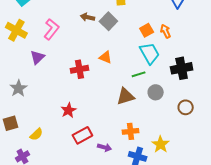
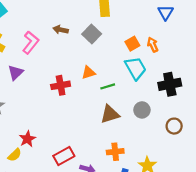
brown arrow: (87, 17) -> (61, 30), moved
orange triangle: (105, 57) -> (88, 72), turned -40
green line: (139, 74) -> (108, 86), moved
red star: (68, 110) -> (27, 139), moved

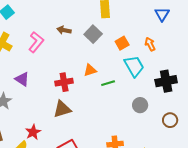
orange square: (132, 44) -> (122, 43), moved
purple triangle: (16, 72) -> (22, 79), moved, turned -42
brown triangle: (110, 114) -> (62, 109), moved

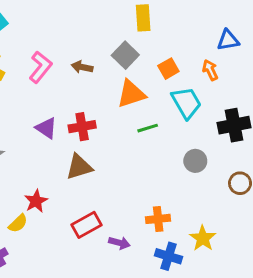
blue triangle: (162, 14) -> (228, 40), moved, turned 49
brown arrow: (64, 30) -> (82, 67), moved
orange triangle: (90, 70) -> (131, 94), moved, size x1.5
purple triangle: (22, 79) -> (46, 128), moved

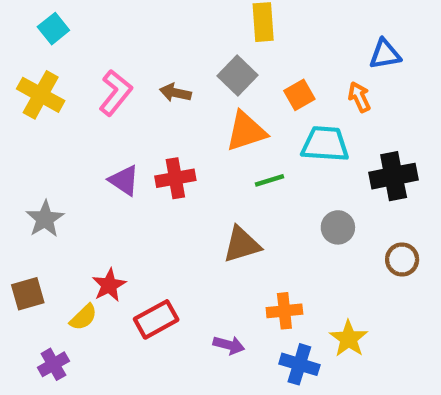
cyan trapezoid: (186, 103) -> (325, 144), turned -56
brown triangle: (79, 167) -> (242, 245), moved
red rectangle: (87, 225) -> (156, 319), moved

